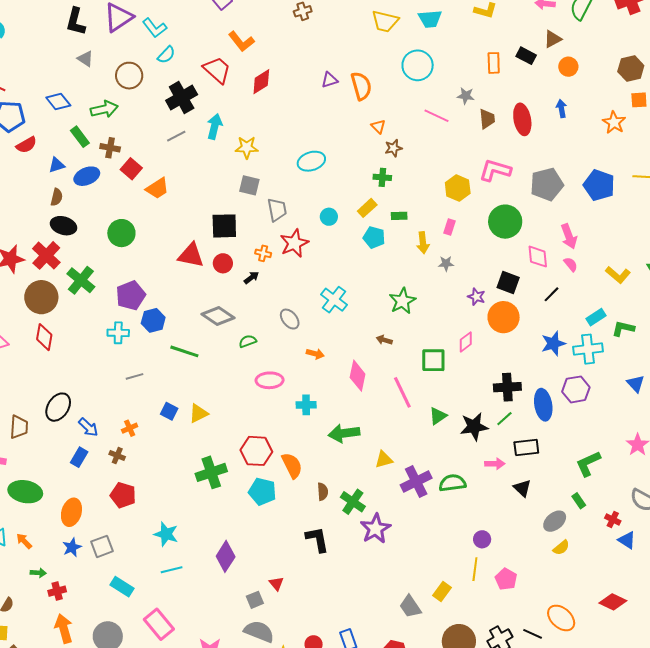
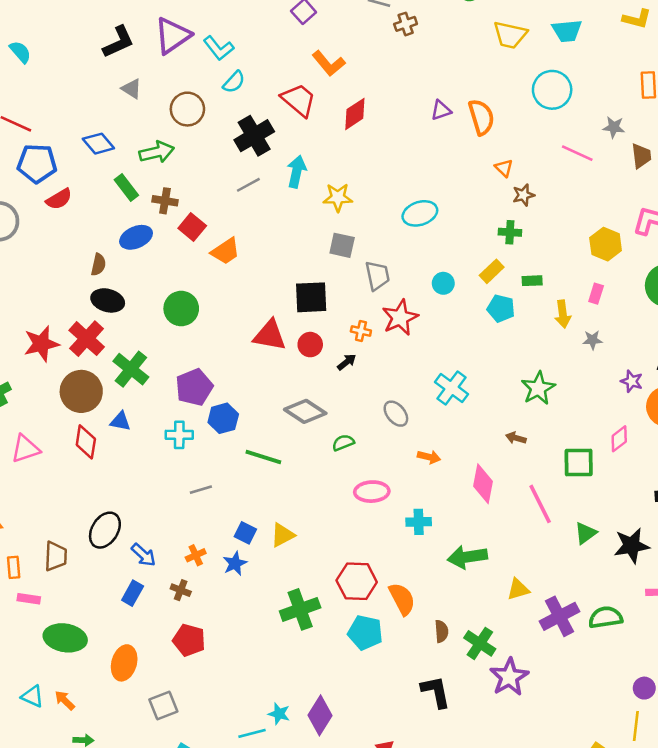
black L-shape: (76, 22) -> (118, 42), turned -128
blue triangle: (57, 165) -> (120, 421), moved, turned 30
cyan star: (166, 534) -> (279, 714), moved, size x0.7
blue star: (72, 547) -> (235, 563), moved

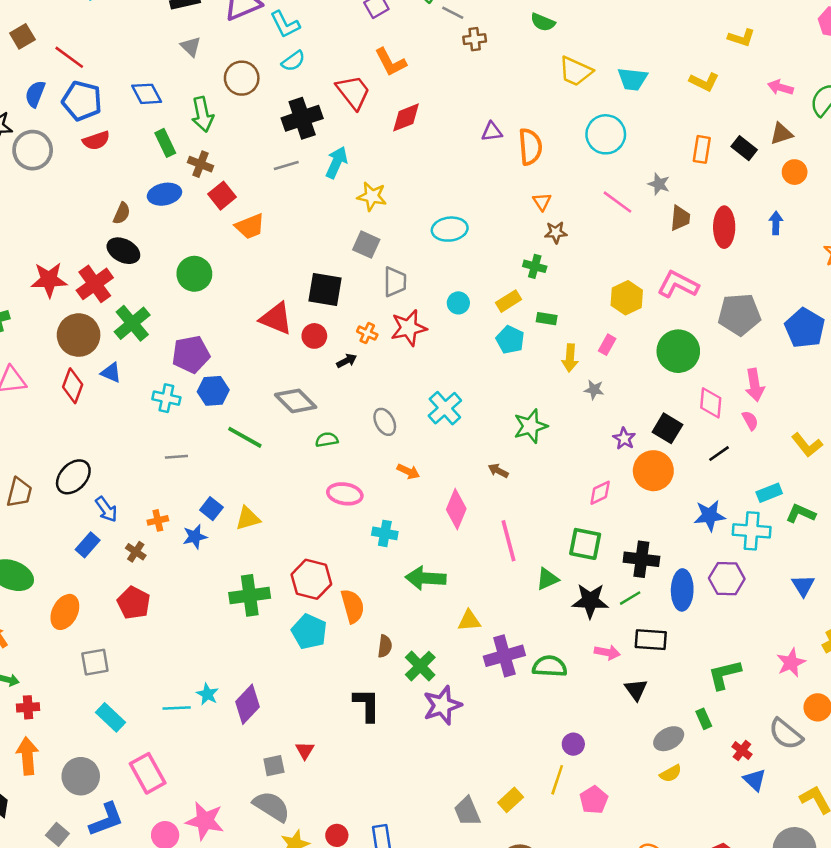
green arrow: (157, 152) -> (202, 114), turned 80
green square: (579, 463) -> (585, 544), moved

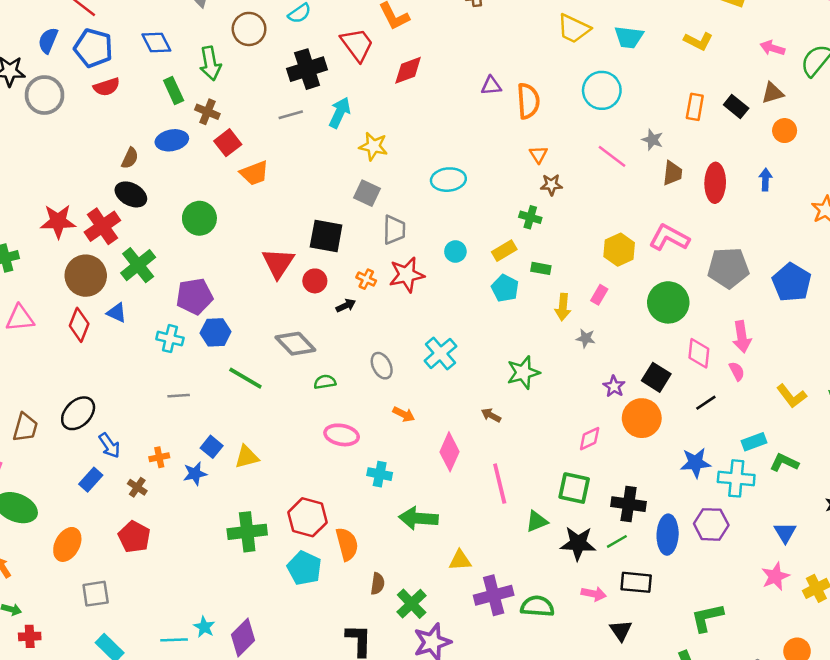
red triangle: (276, 318) -> (278, 263), turned 40
pink star: (791, 663) -> (775, 576), moved

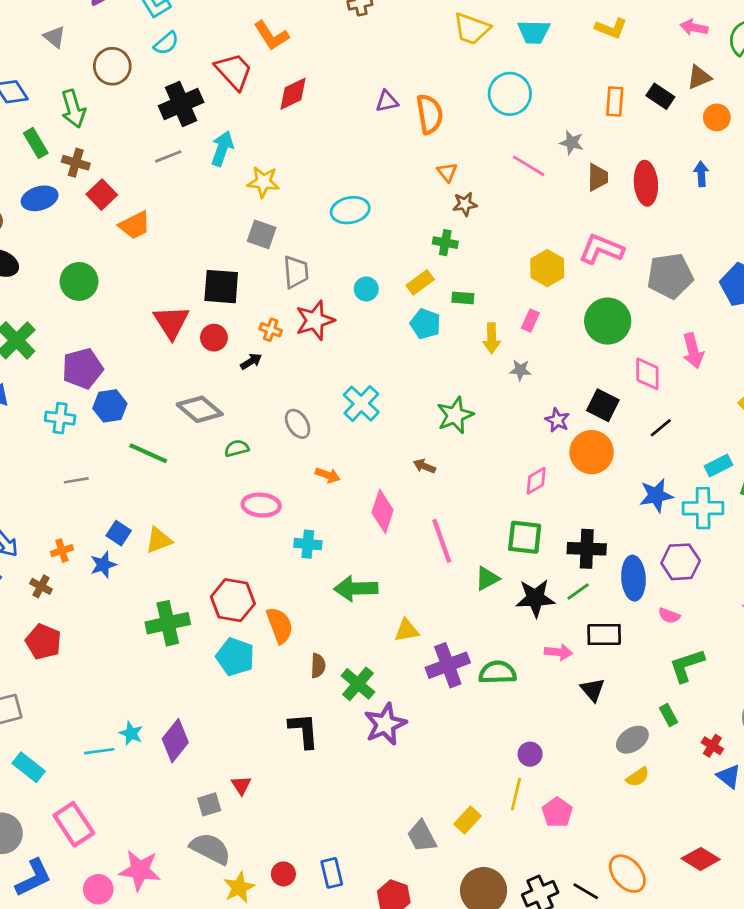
pink semicircle: (737, 371) -> (669, 616), moved, turned 144

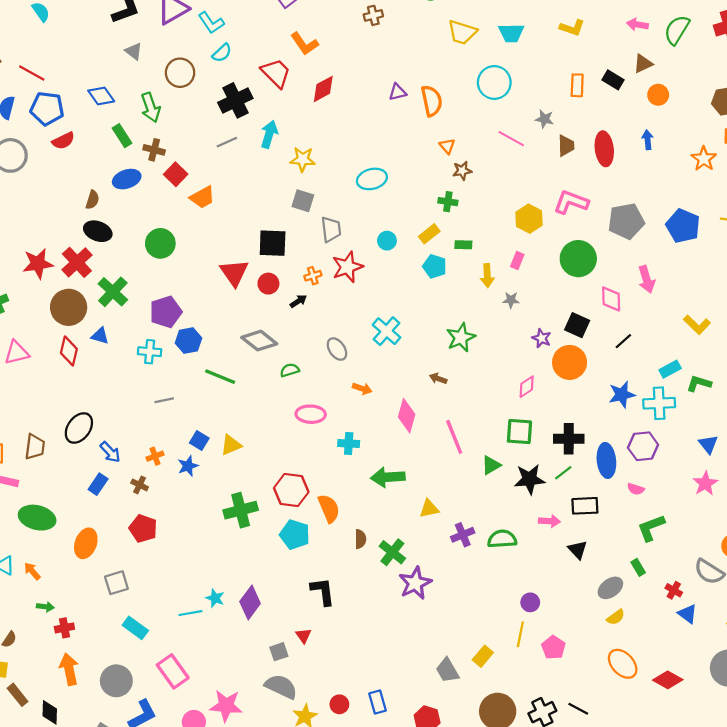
orange cross: (271, 330) -> (313, 276), turned -35
purple cross: (448, 665) -> (463, 535), size x0.7
black L-shape: (304, 730) -> (323, 591), moved
orange ellipse: (627, 874) -> (623, 664), moved

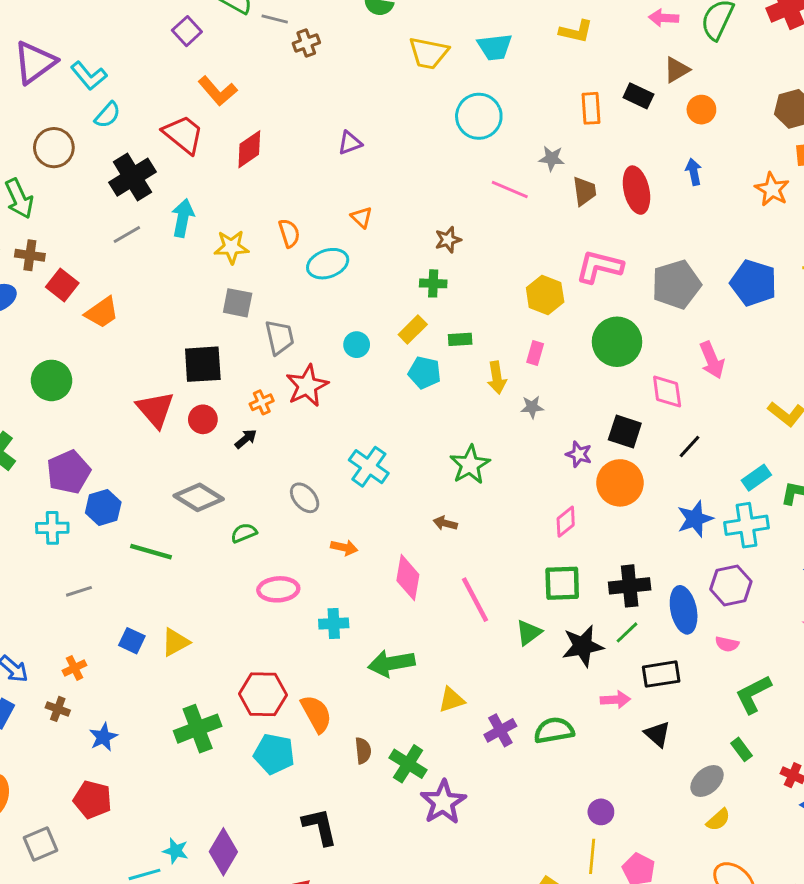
orange semicircle: (432, 101) -> (289, 233), moved, size x0.7
orange triangle: (447, 146) -> (362, 217), moved
blue star: (188, 466) -> (103, 737), moved
red pentagon: (143, 528) -> (93, 800), moved

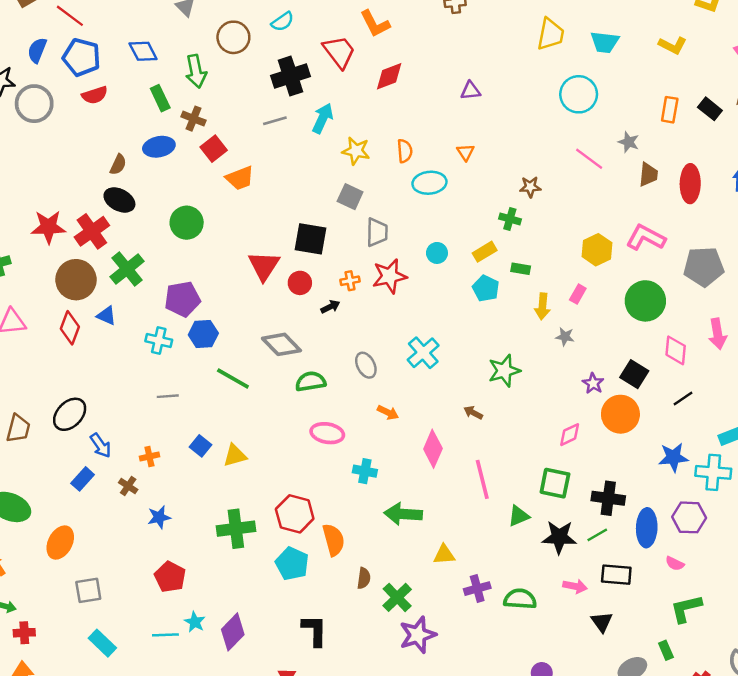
yellow trapezoid: (428, 53) -> (551, 34), turned -104
green semicircle: (244, 533) -> (311, 381), size x1.4
red pentagon: (93, 800) -> (170, 577), moved

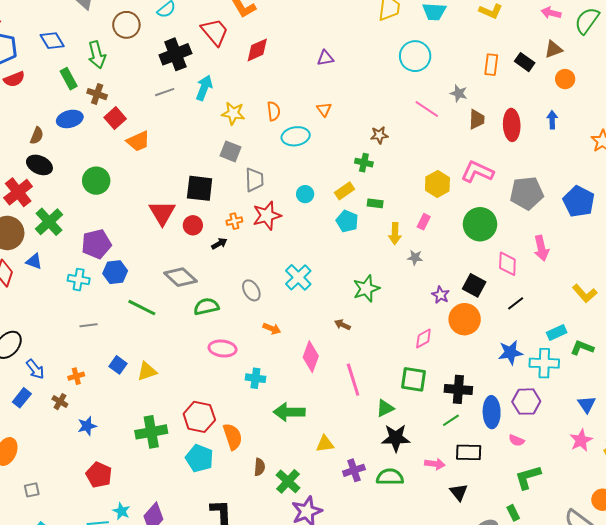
black star: (559, 537) -> (396, 438), moved
gray square: (88, 590) -> (32, 490), size x0.7

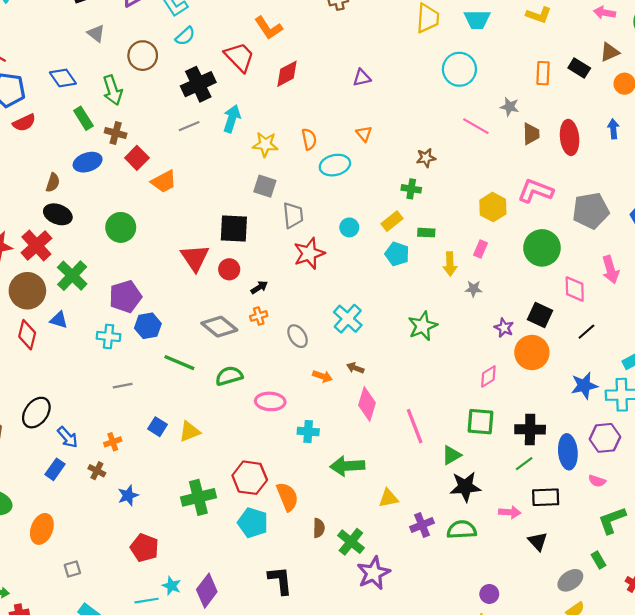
orange cross: (234, 221) -> (259, 316), moved
green semicircle: (206, 306) -> (229, 376), moved
brown arrow: (342, 325) -> (355, 368), moved

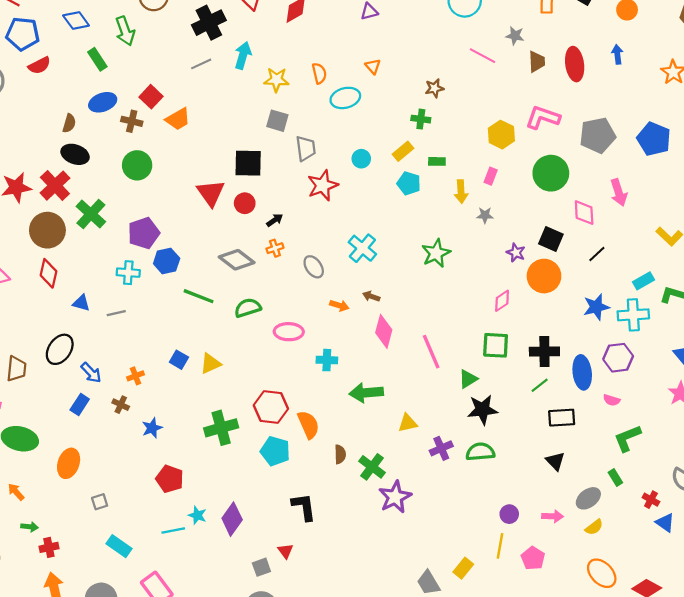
brown cross: (116, 133) -> (132, 121), moved
blue triangle: (59, 320) -> (81, 303), moved
gray line: (123, 386) -> (116, 313), moved
pink arrow: (510, 512) -> (553, 516), moved

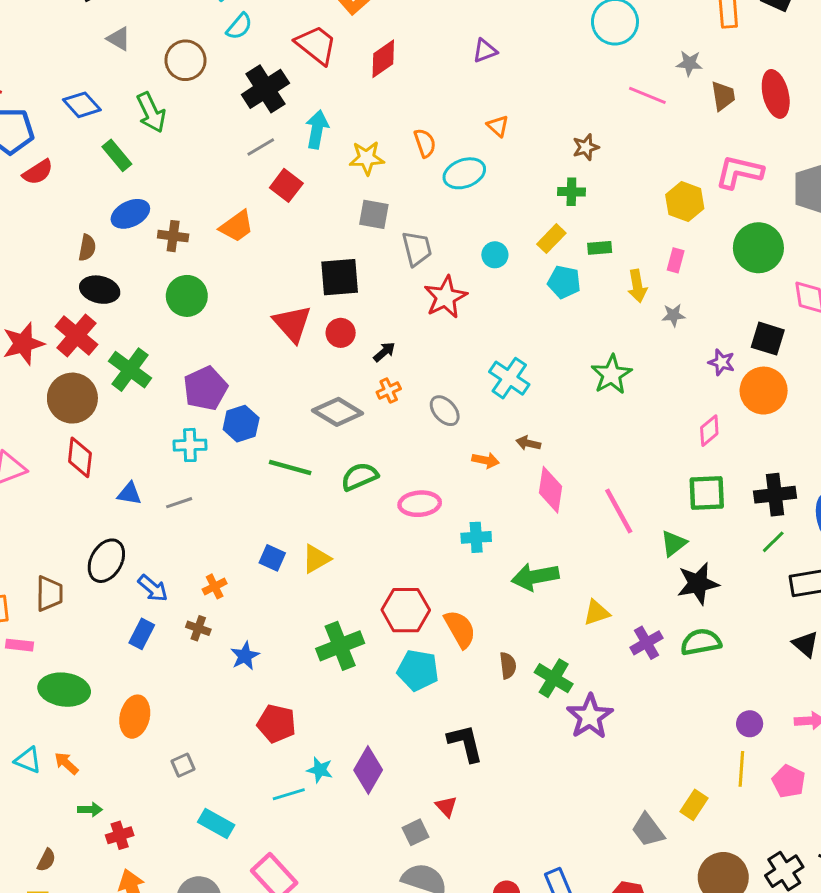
red square: (151, 97) -> (286, 185), moved

